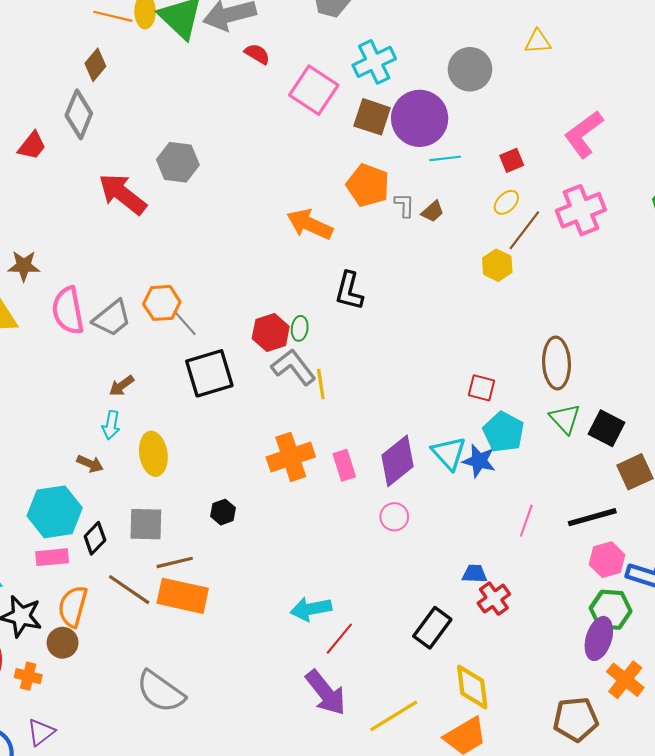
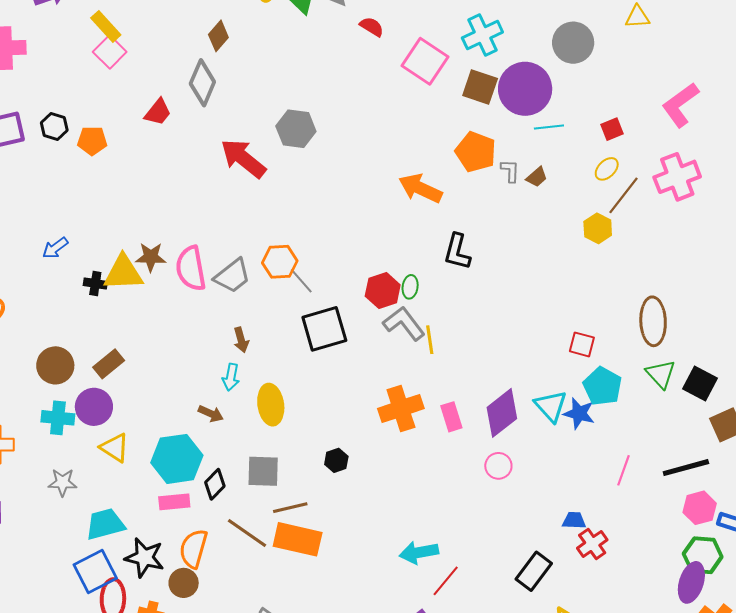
brown star: (24, 266) -> (151, 257), moved
brown arrow: (122, 386) -> (241, 340), turned -70

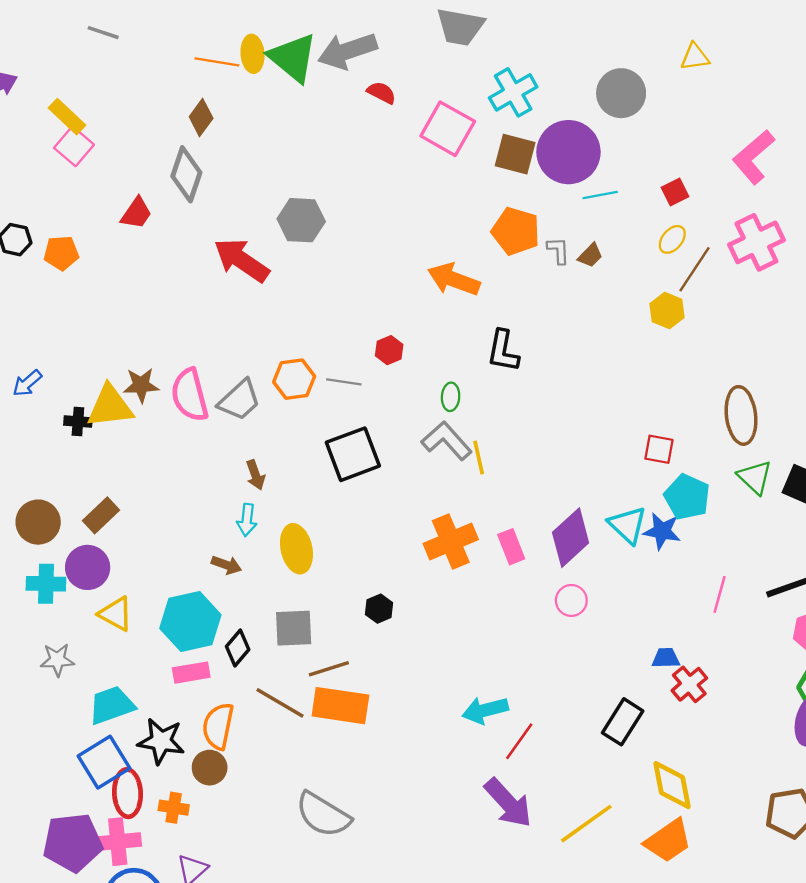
gray line: (301, 281) -> (344, 382), moved, turned -36
red hexagon: (383, 291) -> (389, 350), moved, size x0.7

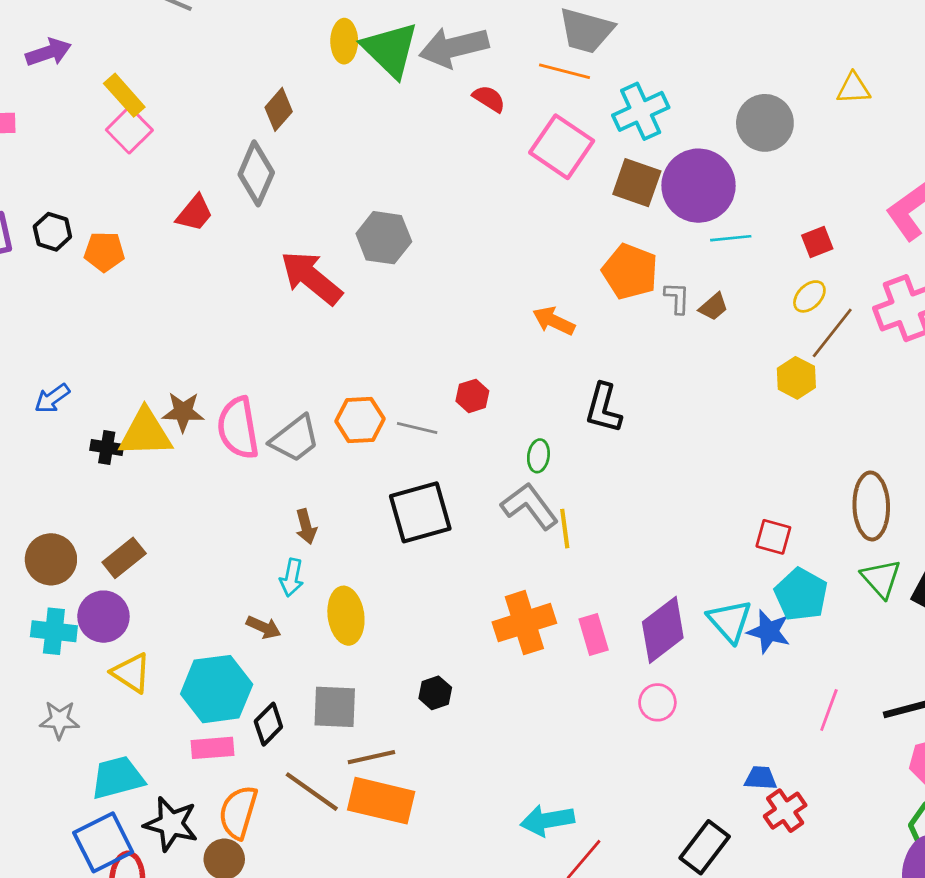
orange line: (217, 62) -> (565, 71), moved
orange arrow: (454, 279) -> (554, 321), size x0.7

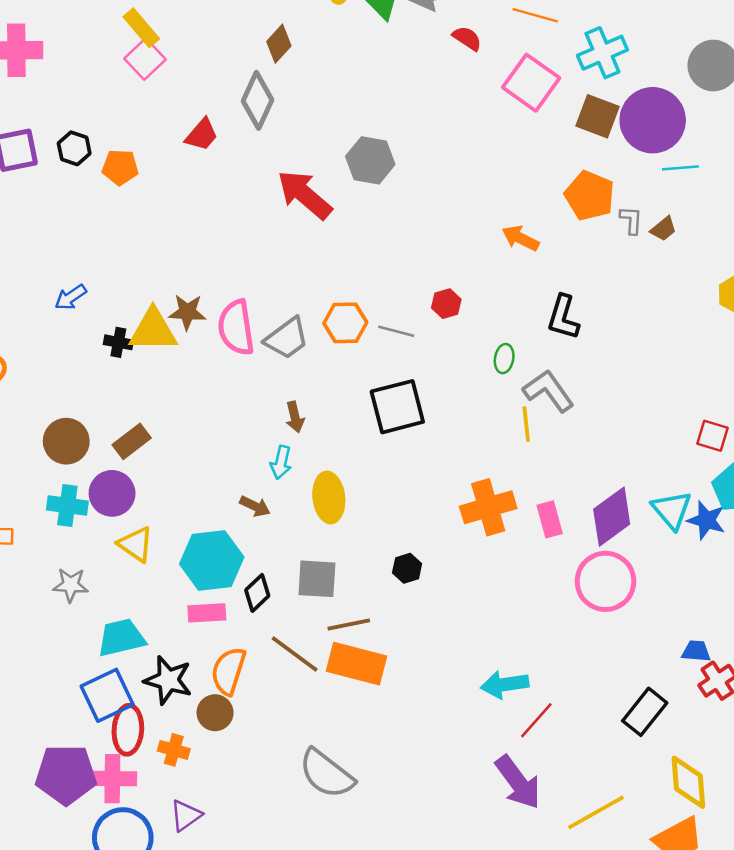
gray L-shape: (530, 506) -> (549, 391), moved
pink circle: (657, 702) -> (605, 581), size x1.8

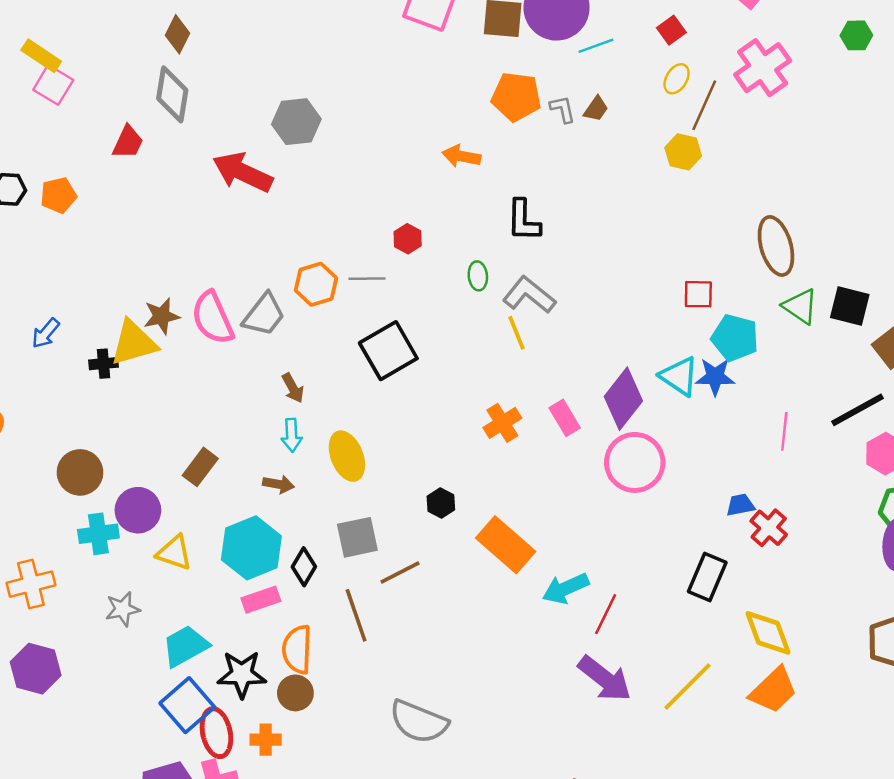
brown rectangle: (132, 441) -> (200, 467), moved
orange cross: (488, 507) -> (502, 423), size x0.7
brown line: (295, 654) -> (356, 615), turned 50
orange rectangle: (356, 664) -> (506, 545), moved, turned 42

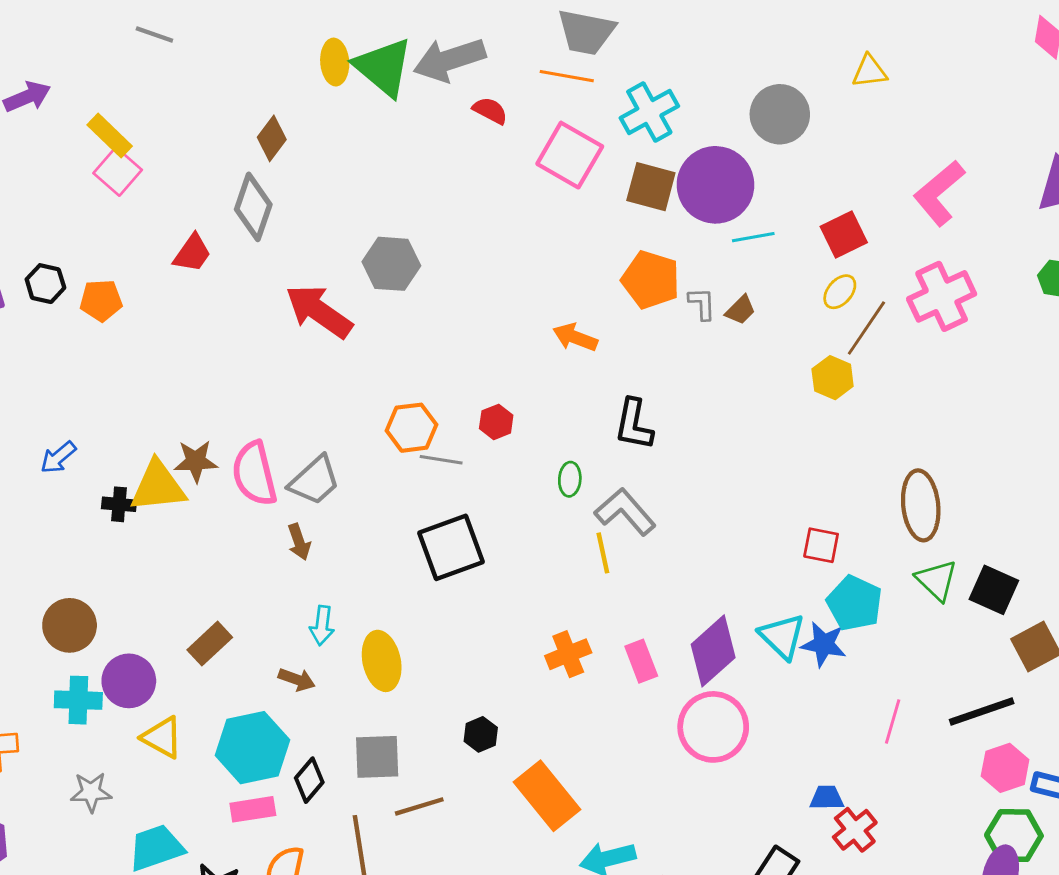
red square: (671, 30) -> (844, 234), size x1.4
orange hexagon: (316, 284) -> (411, 428), moved
brown arrow: (293, 388) -> (299, 542), moved

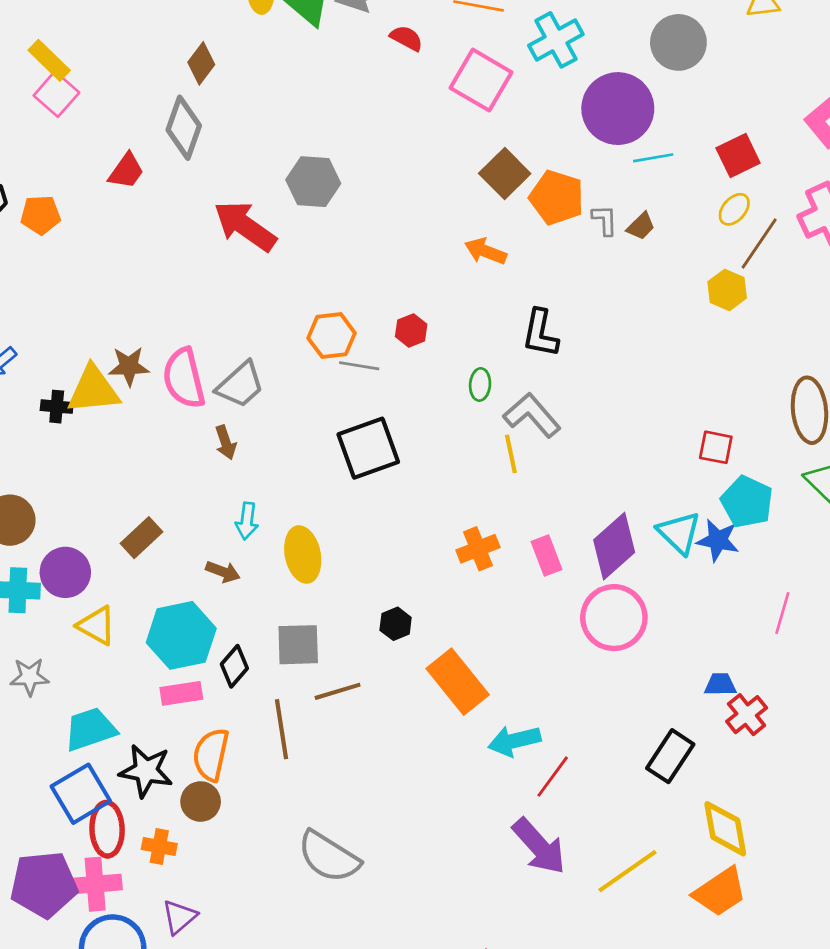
brown square: (651, 187) -> (505, 174), moved, turned 30

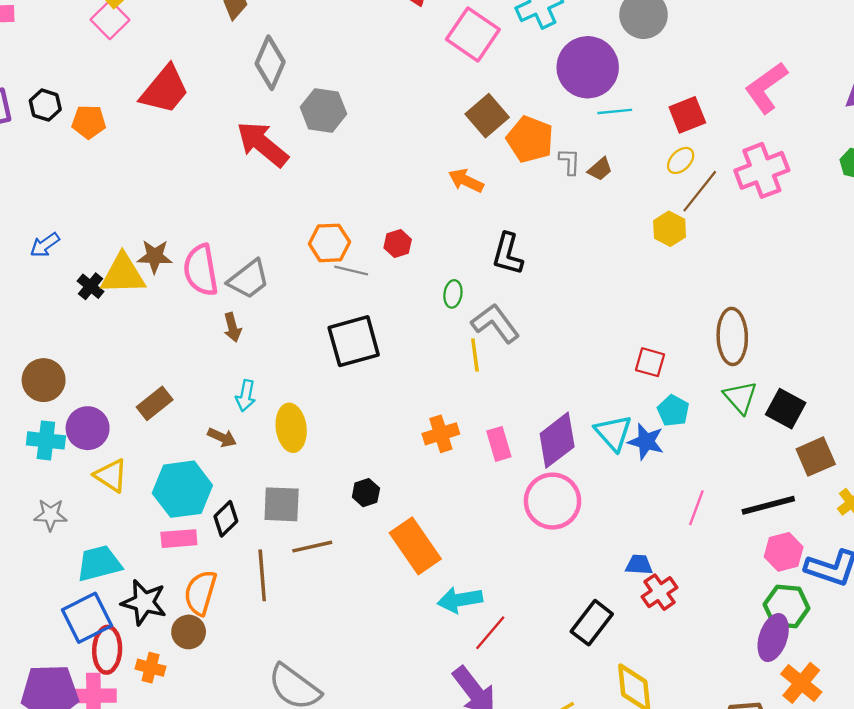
gray diamond: (184, 128) -> (270, 63), moved
red trapezoid: (126, 171) -> (165, 90), size x1.6
black cross: (57, 407) -> (91, 286), turned 30
cyan pentagon: (747, 502) -> (673, 411), size x0.7

